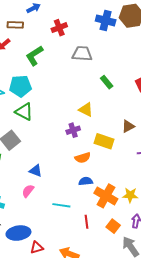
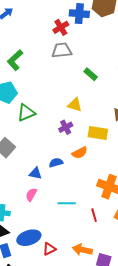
red cross: (59, 28) -> (61, 27), moved
green triangle: (24, 112) -> (26, 113), moved, turned -42
blue semicircle: (86, 181) -> (56, 163), moved

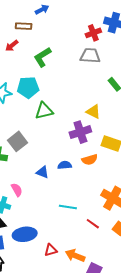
purple cross: (66, 127) -> (80, 132), size x1.5
pink semicircle: (31, 195) -> (17, 190), moved, turned 112
red line: (94, 215) -> (93, 224), turned -48
red triangle: (49, 249) -> (51, 250), moved

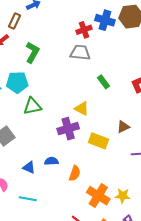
brown rectangle: (24, 26) -> (14, 21), turned -70
green L-shape: (42, 57) -> (32, 52), turned 150
orange semicircle: (90, 160) -> (75, 173), moved, turned -56
cyan line: (68, 207) -> (28, 199), moved

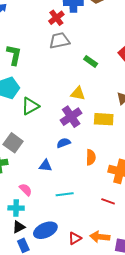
blue semicircle: (51, 161) -> (64, 143), moved
cyan line: (28, 199) -> (65, 194), moved

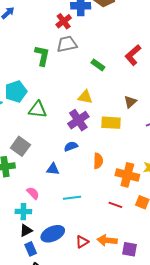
green L-shape: (14, 55) -> (42, 56), moved
green triangle: (30, 106) -> (38, 110), turned 36

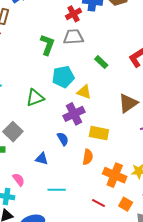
cyan pentagon: (16, 91) -> (63, 77), moved
brown triangle: (130, 102) -> (128, 103), size x1.5
green triangle: (38, 110) -> (35, 98), turned -36
yellow rectangle: (111, 123) -> (99, 133), moved
blue semicircle: (71, 146) -> (63, 139), turned 72

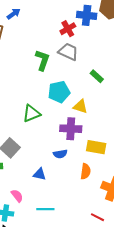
gray trapezoid: (73, 37) -> (68, 52), turned 30
purple cross: (74, 114) -> (71, 129), turned 30
blue semicircle: (63, 139) -> (60, 154), turned 112
cyan line: (57, 190) -> (45, 209), moved

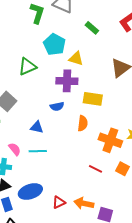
cyan pentagon: (59, 92) -> (54, 44), turned -30
cyan line: (45, 209) -> (38, 151), moved

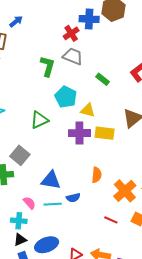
yellow rectangle: (93, 99) -> (105, 133), moved
blue semicircle: (57, 106) -> (73, 198), moved
blue triangle: (37, 127) -> (51, 180), size x1.5
orange cross: (110, 140) -> (125, 191), turned 30

